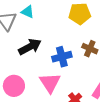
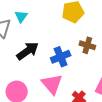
cyan triangle: (28, 12) -> (21, 16), turned 48

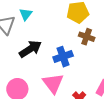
brown cross: (87, 45) -> (87, 37), moved

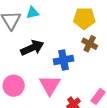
cyan triangle: (26, 14) -> (33, 13), turned 32

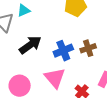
brown cross: (90, 44) -> (88, 48), moved, turned -35

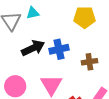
blue cross: (63, 51) -> (59, 49), moved

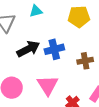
cyan triangle: (33, 13) -> (36, 11), moved

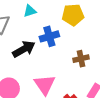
blue cross: (54, 49) -> (49, 36), moved

